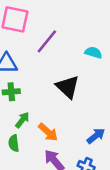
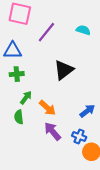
cyan semicircle: (93, 52) -> (83, 30), moved
black triangle: (68, 87) -> (64, 70), turned 40

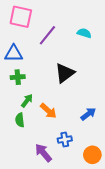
purple arrow: (53, 131) -> (43, 153), moved
blue cross: (79, 136) -> (65, 139), moved, turned -32

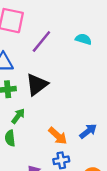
black triangle: (65, 73) -> (37, 85), moved
orange arrow: (48, 111) -> (58, 136), moved

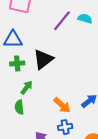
purple line: (41, 42) -> (62, 21), moved

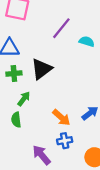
cyan semicircle: (85, 19) -> (87, 41), moved

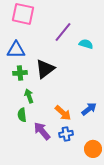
green arrow: (24, 99) -> (29, 96), turned -56
purple arrow: (41, 155) -> (42, 131), moved

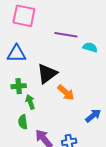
purple line: (63, 32) -> (66, 35), turned 60
green cross: (20, 73) -> (19, 86), moved
orange arrow: (63, 113) -> (66, 92), moved

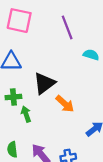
purple line: (66, 35) -> (67, 27), moved, turned 60
green semicircle: (23, 122) -> (12, 149), moved

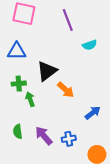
cyan semicircle: (91, 55) -> (90, 45), turned 144

